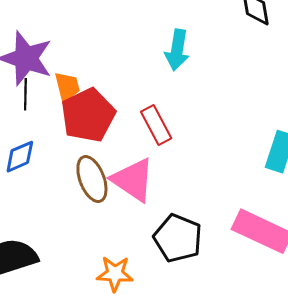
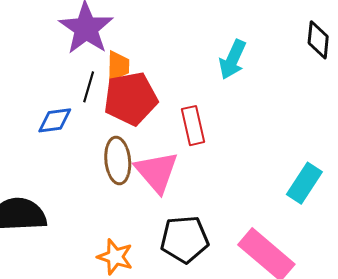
black line: (25, 94) -> (89, 87), moved
black pentagon: (178, 238) -> (184, 239), turned 30

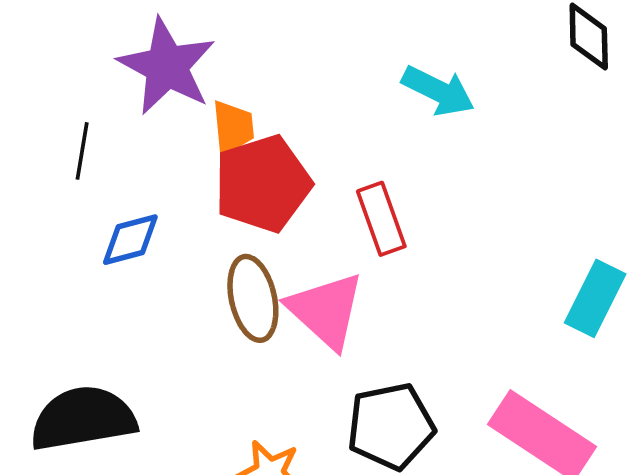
cyan arrow: (233, 59) -> (438, 91), turned -81
black line: (89, 87) -> (82, 151), moved

